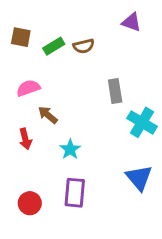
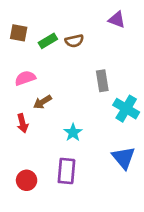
brown arrow: (48, 115) -> (42, 102), turned -72
cyan star: (70, 149) -> (73, 132), moved

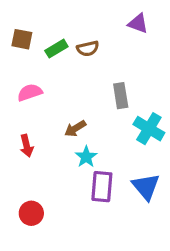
brown arrow: (42, 102) -> (75, 129), moved
purple rectangle: (66, 171) -> (102, 187), moved

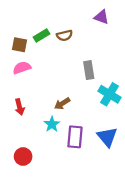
brown square: (22, 39) -> (20, 45), moved
brown arrow: (75, 129) -> (62, 103), moved
cyan star: (86, 157) -> (52, 124), moved

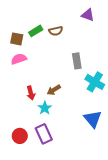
red arrow: (20, 107) -> (31, 93), moved
purple rectangle: (75, 137) -> (44, 134), moved, turned -30

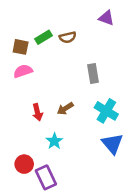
cyan cross: (95, 82) -> (106, 111), moved
cyan star: (45, 108) -> (54, 141), moved
purple rectangle: (44, 134) -> (46, 177), moved

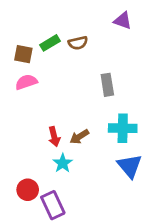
brown arrow: (65, 109) -> (79, 137), moved
cyan cross: (106, 111) -> (123, 128), turned -30
red arrow: (37, 112) -> (54, 137), moved

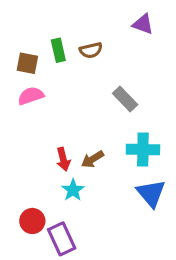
green rectangle: (50, 43) -> (58, 50), turned -72
gray rectangle: (107, 85) -> (125, 99), turned -35

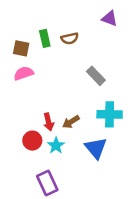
blue triangle: (151, 193) -> (96, 148), moved
red circle: (32, 221) -> (32, 141), moved

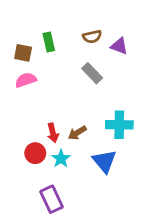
purple triangle: (110, 18) -> (119, 46), moved
brown semicircle: (70, 38) -> (92, 37), moved
gray rectangle: (96, 76) -> (92, 73), moved

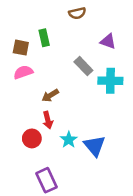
brown semicircle: (92, 37) -> (77, 13), moved
cyan cross: (119, 125) -> (110, 81), moved
brown arrow: (77, 133) -> (50, 95), moved
cyan star: (61, 159) -> (69, 140), moved

